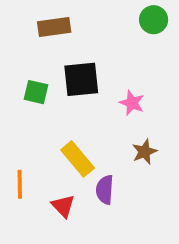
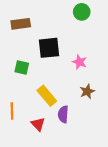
green circle: (154, 20) -> (82, 12), moved
brown rectangle: (54, 27) -> (21, 24), moved
green square: (36, 92) -> (22, 67), moved

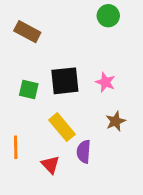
brown rectangle: (21, 24) -> (27, 32), turned 36
black square: (49, 48) -> (65, 81), moved

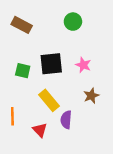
green circle: (108, 16) -> (73, 22), moved

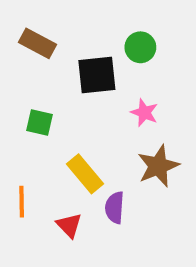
green circle: (73, 22) -> (140, 47), moved
black square: (51, 64) -> (97, 75), moved
brown star: (91, 96) -> (158, 166), size x1.5

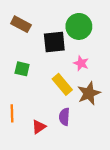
green circle: (140, 47) -> (79, 26), size x1.5
yellow rectangle: (85, 174) -> (62, 84), moved
red triangle: (69, 225) -> (39, 127), turned 40

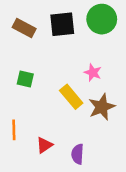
green circle: (79, 26) -> (102, 19), moved
black square: (54, 42) -> (62, 24), moved
purple semicircle: (64, 117) -> (78, 154), moved

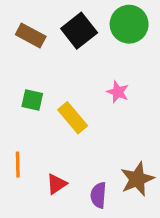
black square: (62, 24) -> (79, 31), turned -32
yellow rectangle: (71, 97) -> (73, 118), moved
brown star: (102, 107) -> (137, 179), moved

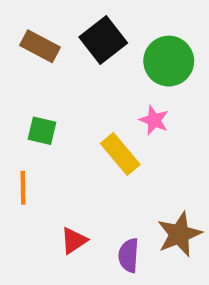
green circle: (129, 24) -> (169, 61), moved
yellow rectangle: (73, 118) -> (120, 154), moved
orange line: (18, 165) -> (23, 188), moved

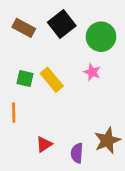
yellow rectangle: (120, 154) -> (52, 80), moved

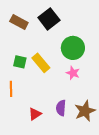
green circle: (101, 37) -> (73, 48), moved
pink star: (92, 72) -> (73, 73), moved
purple semicircle: (77, 153) -> (61, 108), moved

